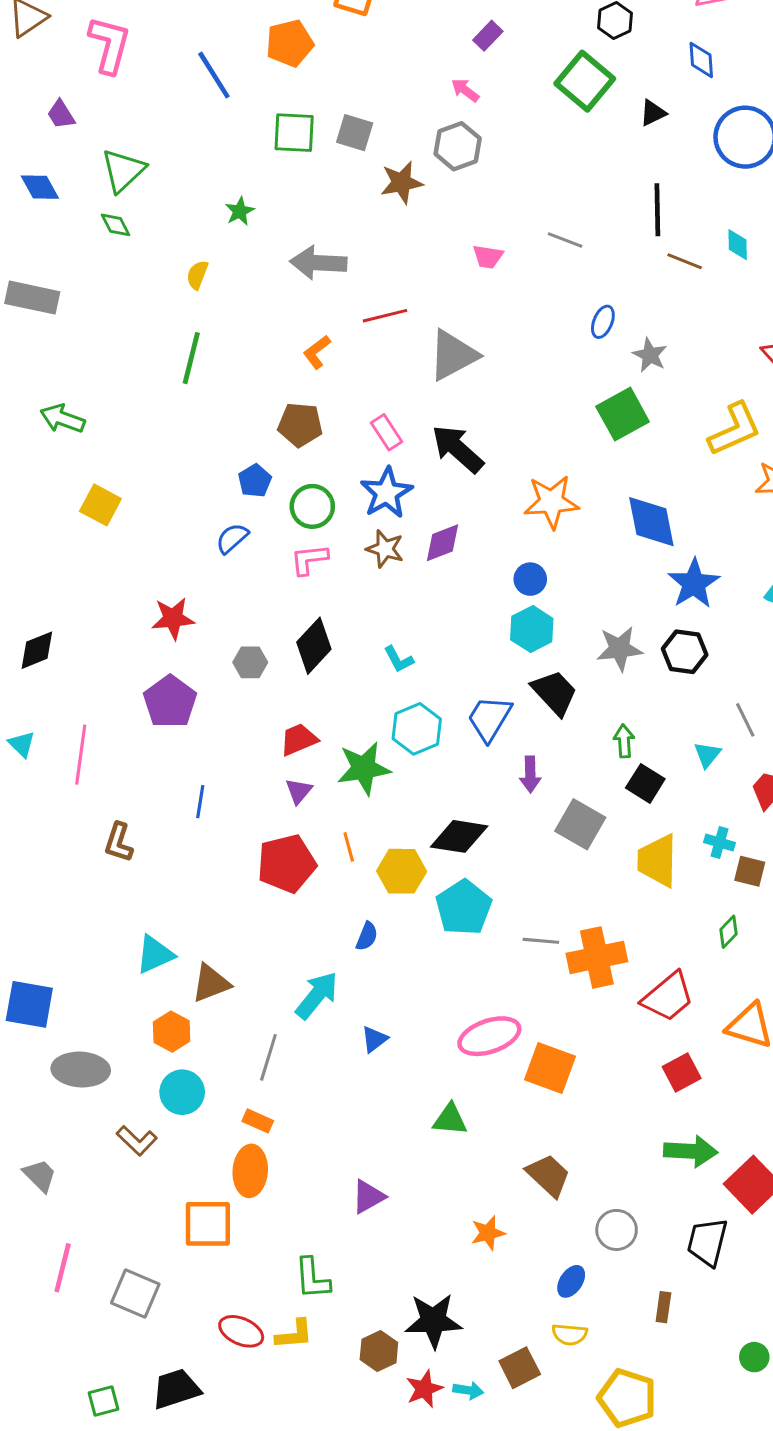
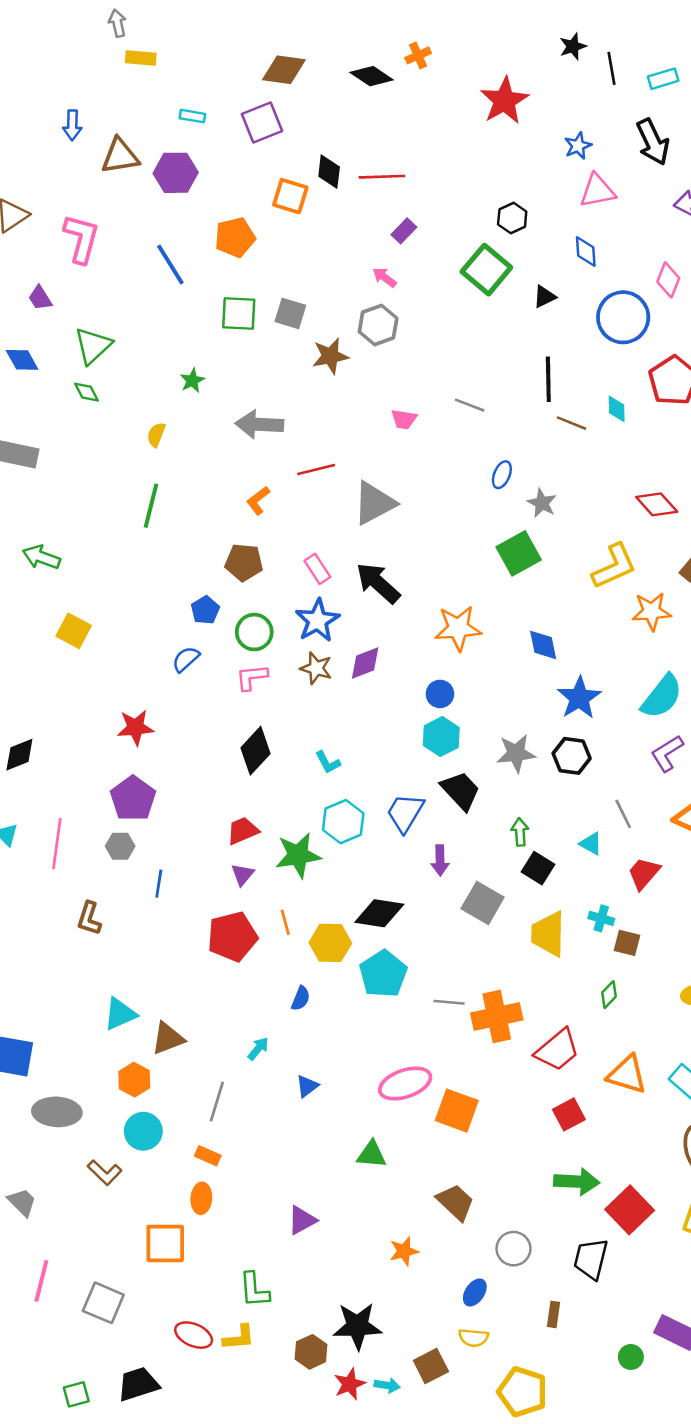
blue diamond: (651, 522) -> (543, 645), size x0.7
gray hexagon: (250, 662) -> (120, 846), moved
cyan triangle: (707, 755) -> (591, 844), turned -40
cyan arrow: (317, 995) -> (258, 1049), size x0.6
orange ellipse: (250, 1171) -> (201, 1198), size x0.7

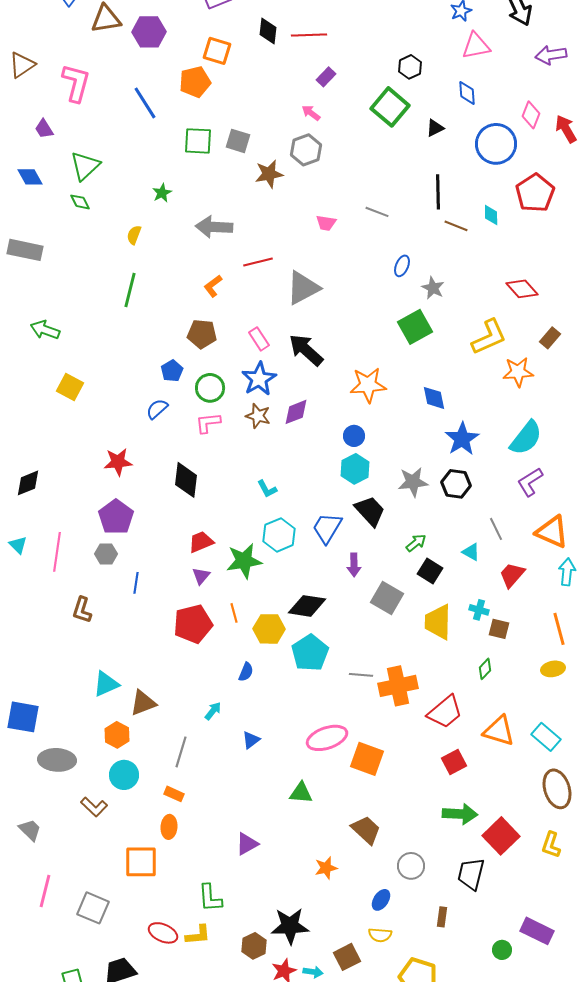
orange square: (290, 196) -> (217, 51), moved
black diamond: (256, 751) -> (186, 480), moved, turned -36
green arrow: (520, 832) -> (416, 543), turned 55

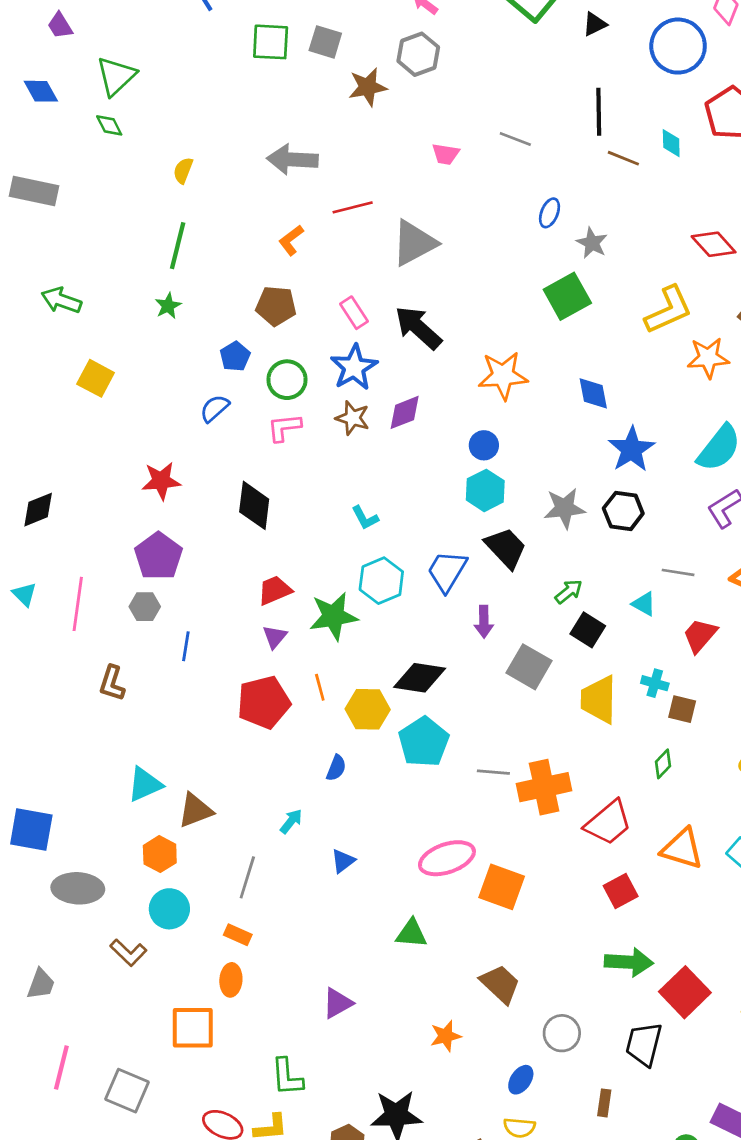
green star: (162, 193) -> (168, 306), moved
gray line: (496, 529) -> (678, 572), turned -55
gray trapezoid: (30, 830) -> (41, 984), turned 65

